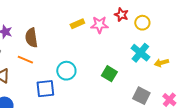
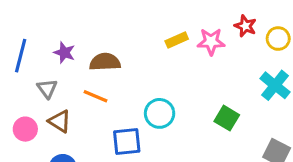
brown semicircle: (31, 38) -> (105, 62), turned 96

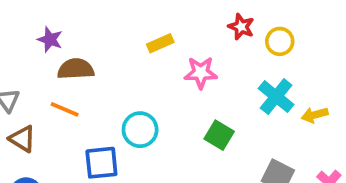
pink star: (211, 42) -> (201, 73), moved
purple star: (64, 53) -> (50, 40), moved

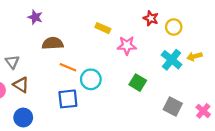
purple star: (50, 40) -> (35, 17), moved
yellow rectangle: (160, 43) -> (103, 28), turned 48
orange line: (65, 109) -> (68, 67), moved
yellow arrow: (315, 115) -> (194, 56), moved

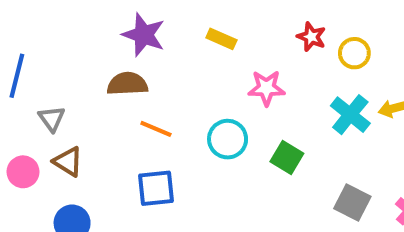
purple star: (35, 17) -> (144, 35), moved, size x1.5
yellow rectangle: (103, 28) -> (221, 39), moved
cyan circle: (91, 79) -> (228, 139), moved

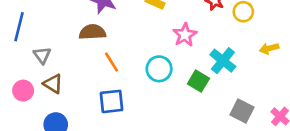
pink star: (266, 88) -> (185, 35), turned -30
cyan cross: (350, 115) -> (223, 61), moved
orange line: (156, 129) -> (111, 62), turned 35

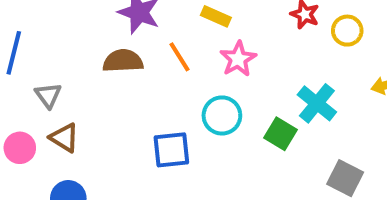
pink star: (185, 35) -> (238, 59), moved
orange line: (111, 62) -> (179, 57), moved
blue square: (111, 101) -> (171, 150), moved

